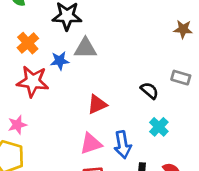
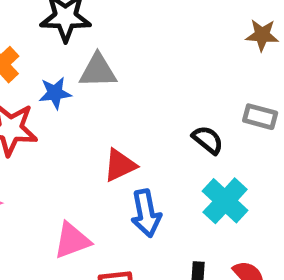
cyan cross: (159, 127) -> (225, 201), size x1.4
pink triangle: (91, 144) -> (72, 240), moved
blue arrow: (123, 145) -> (146, 213), moved

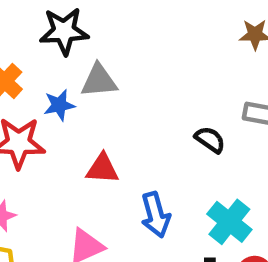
red triangle: (120, 165) -> (102, 169), moved, turned 33
cyan cross: (225, 201) -> (229, 222), moved

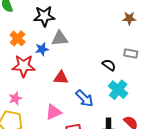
blue arrow: (156, 215) -> (84, 98), turned -30
cyan cross: (229, 222) -> (118, 90), moved

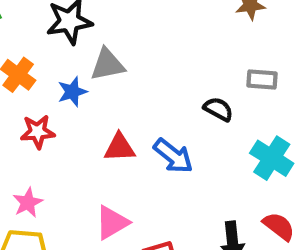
red star: (24, 66) -> (38, 132), size x0.7
cyan cross: (118, 90) -> (272, 158), moved
blue arrow: (84, 98) -> (173, 156), moved

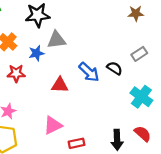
gray rectangle: (262, 80) -> (139, 54), turned -42
blue arrow: (173, 156) -> (89, 72), moved

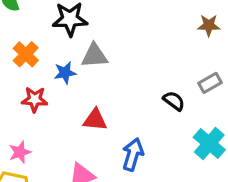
blue arrow: (89, 72) -> (133, 154), moved, turned -120

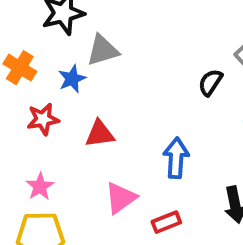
black semicircle: (174, 101) -> (210, 82), turned -80
red triangle: (95, 120) -> (100, 134), moved

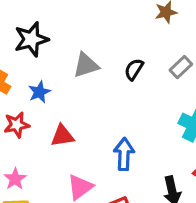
gray triangle: (103, 50) -> (86, 65), moved
black semicircle: (210, 82) -> (134, 69), moved

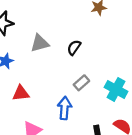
gray rectangle: (181, 67) -> (81, 83), moved

